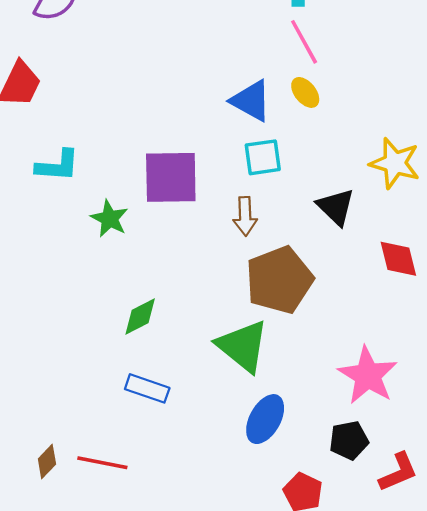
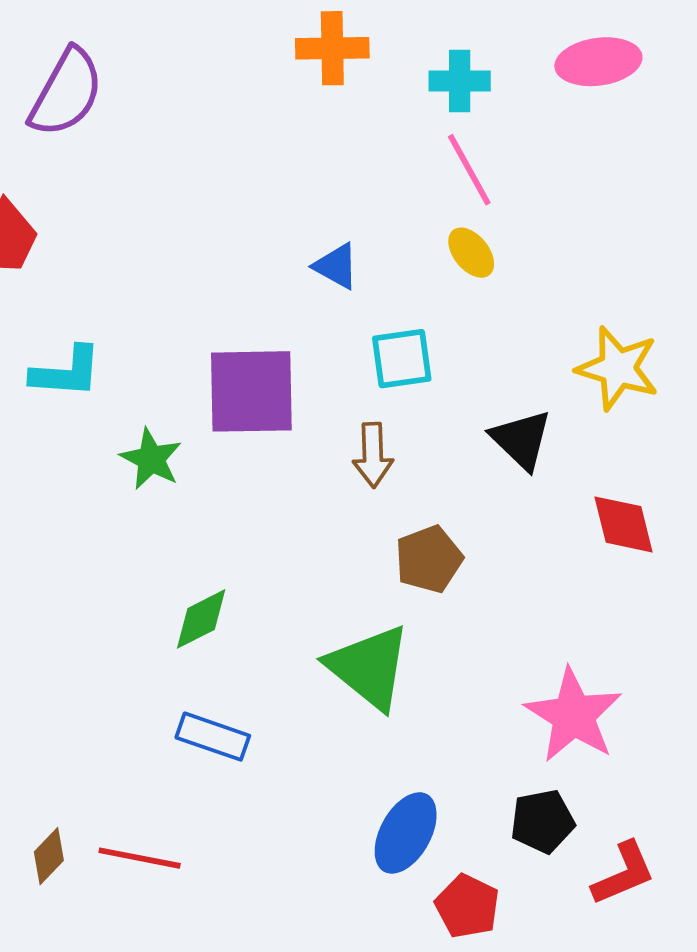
blue triangle: (251, 101) -> (336, 266), moved, size x0.7
brown pentagon: (279, 280) -> (429, 559), size x0.6
blue ellipse: (265, 419) -> (406, 833), moved

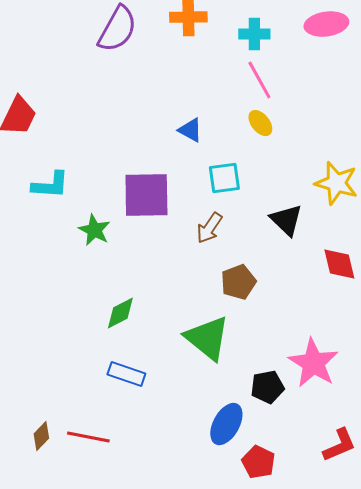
purple semicircle: (66, 93) -> (117, 29), moved
brown arrow: (373, 455) -> (209, 228), turned 36
black pentagon: (543, 821) -> (267, 387), moved

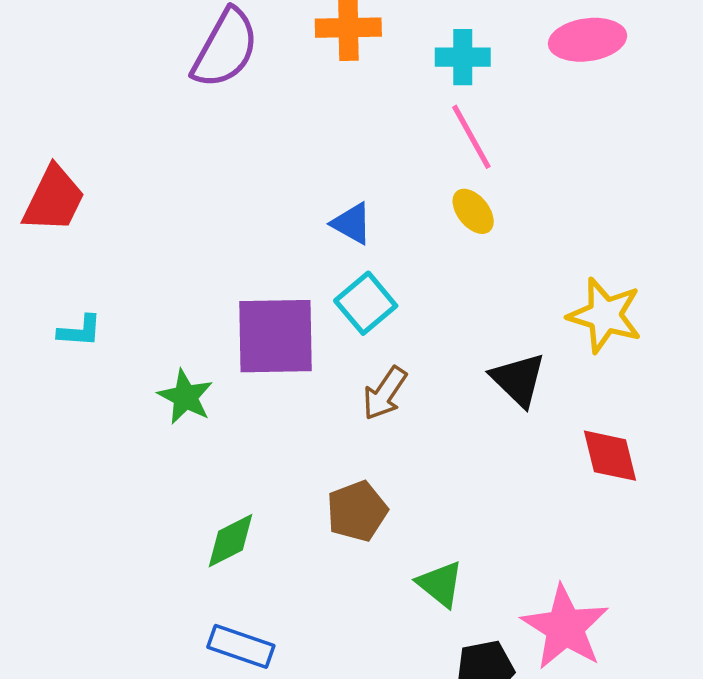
cyan square: (224, 178) -> (366, 303), moved, turned -32
cyan L-shape: (50, 185) -> (80, 331), moved, size x0.7
brown pentagon: (238, 282) -> (357, 511), moved
green triangle: (207, 338) -> (440, 584), moved, size x0.6

